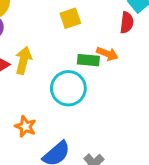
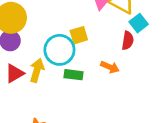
green rectangle: (88, 60) -> (74, 75), moved
cyan circle: (68, 88) -> (59, 50), moved

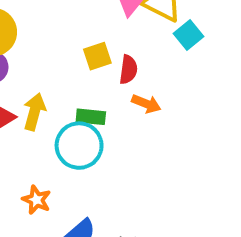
red semicircle: (128, 41) -> (128, 70), moved
cyan circle: (59, 50) -> (79, 146), moved

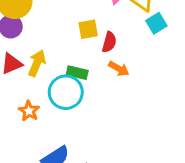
orange star: (36, 200) -> (29, 111), moved

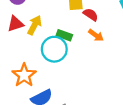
red semicircle: (109, 42) -> (91, 15), turned -77
orange star: (29, 111) -> (24, 75), moved, size x1.5

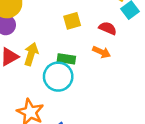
red semicircle: (91, 15) -> (108, 28), moved

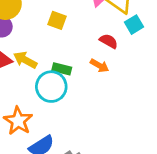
yellow square: (72, 21) -> (57, 20), moved, turned 30
yellow arrow: (31, 54) -> (25, 60), turned -85

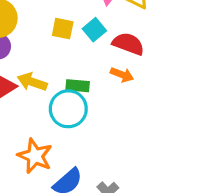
cyan square: (134, 25) -> (94, 30), moved
red semicircle: (109, 41) -> (128, 44), size x1.4

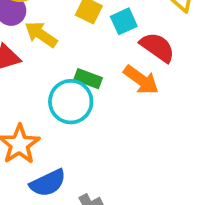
orange arrow: (122, 75) -> (141, 80), size x1.4
yellow arrow: (32, 82) -> (41, 34), moved

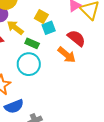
cyan square: (124, 21) -> (49, 28), moved
green rectangle: (88, 79) -> (32, 43), moved

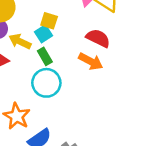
cyan square: (49, 28) -> (44, 34), moved
green rectangle: (32, 43) -> (45, 56), turned 48

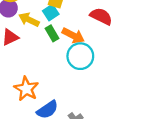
orange arrow: (91, 61) -> (73, 36), moved
cyan circle: (46, 83) -> (80, 56), moved

